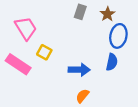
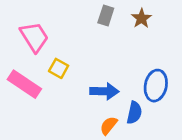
blue ellipse: (118, 36) -> (156, 86), moved
blue semicircle: (112, 62) -> (134, 113), moved

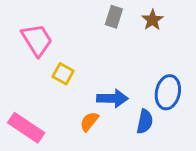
pink rectangle: (24, 84) -> (26, 128), moved
orange semicircle: (109, 126) -> (89, 122), moved

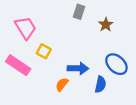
brown star: (152, 20) -> (106, 25), moved
blue ellipse: (168, 92) -> (116, 64), turned -60
pink rectangle: (26, 128) -> (18, 65), moved

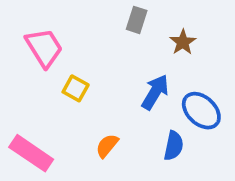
pink rectangle: (18, 65) -> (31, 153), moved
blue arrow: (78, 68) -> (155, 92), moved, turned -60

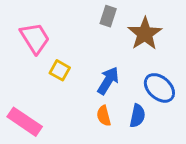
brown star: (183, 42) -> (145, 34), size x1.6
blue arrow: (155, 92) -> (108, 81), moved
orange semicircle: (107, 146) -> (104, 116), moved, turned -54

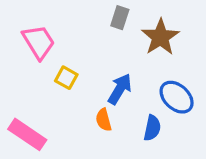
orange semicircle: (104, 116) -> (104, 120), moved

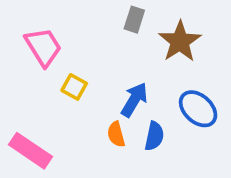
blue semicircle: (152, 128) -> (154, 136), moved

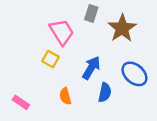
pink trapezoid: (43, 47) -> (62, 32), moved
orange semicircle: (116, 134) -> (65, 96), moved
pink rectangle: (31, 151) -> (21, 102), size x0.6

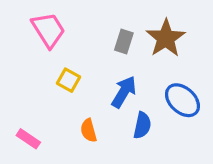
gray rectangle: (91, 13) -> (124, 42), moved
pink trapezoid: (62, 32) -> (48, 30), moved

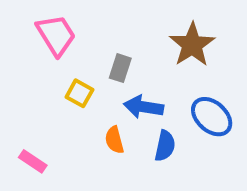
gray rectangle: (124, 42) -> (120, 68), moved
blue arrow: (124, 92) -> (144, 107), turned -112
orange semicircle: (89, 130) -> (114, 140), moved

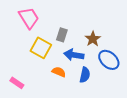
brown star: (192, 45) -> (93, 39), moved, size x0.7
yellow square: (79, 93) -> (41, 48), size x1.5
orange semicircle: (114, 140) -> (59, 72), turned 128

